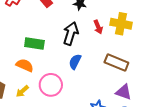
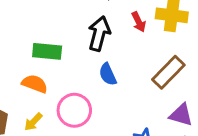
blue semicircle: (75, 62) -> (108, 74), turned -49
brown rectangle: (116, 63) -> (168, 72), turned -65

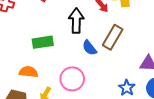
brown rectangle: (168, 72) -> (113, 37), moved
orange semicircle: (35, 84) -> (28, 72), moved

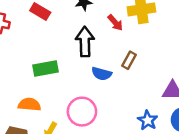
brown rectangle: (113, 37) -> (129, 60), size x0.6
blue semicircle: (89, 48) -> (102, 74), turned -35

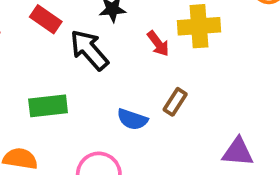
black arrow: (85, 42) -> (89, 50), moved, turned -44

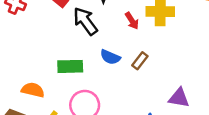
green rectangle: (48, 106) -> (70, 66), moved
blue semicircle: (132, 119) -> (110, 57), moved

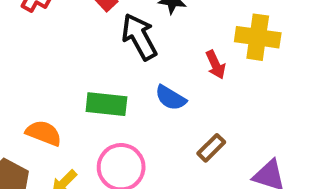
red arrow: (132, 21) -> (216, 65), moved
brown rectangle: (140, 61) -> (211, 148), moved

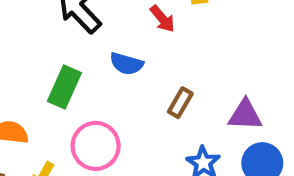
green rectangle: (106, 104) -> (64, 87), turned -57

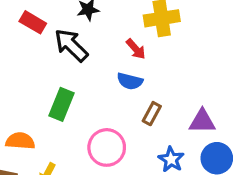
blue semicircle: (126, 64) -> (130, 81), moved
pink circle: (96, 146) -> (107, 147), moved

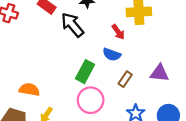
green rectangle: (62, 104) -> (85, 72), moved
purple triangle: (202, 121) -> (160, 73), moved

